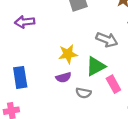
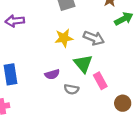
yellow star: (68, 54) -> (64, 38), moved
green triangle: (96, 66) -> (83, 64), turned -42

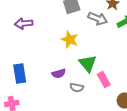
yellow star: (64, 38) -> (70, 40), turned 30
gray arrow: (94, 38) -> (98, 18), moved

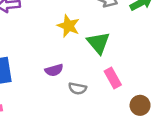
green triangle: (88, 64) -> (98, 43), moved

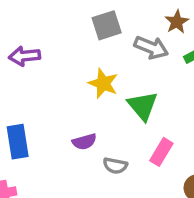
pink rectangle: (113, 78) -> (161, 152), turned 60

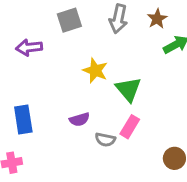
gray square: (107, 25) -> (69, 20), moved
gray arrow: (151, 48) -> (118, 19), moved, turned 80
pink rectangle: (161, 152) -> (130, 127), moved

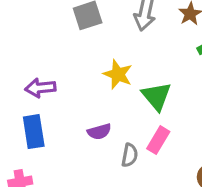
purple arrow: (29, 47) -> (40, 88), moved
gray semicircle: (105, 140) -> (130, 155), turned -90

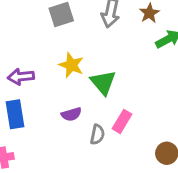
yellow star: (118, 74) -> (71, 65), moved
green triangle: (157, 96) -> (103, 82), moved

